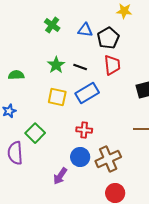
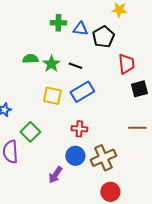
green cross: (52, 25) -> (58, 23), moved, turned -35
red trapezoid: (112, 65) -> (126, 64), moved
green semicircle: (16, 75) -> (30, 59), moved

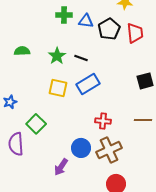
green semicircle: (30, 59) -> (22, 51), moved
red trapezoid: (126, 64) -> (135, 33), moved
red cross: (79, 129) -> (103, 121), moved

